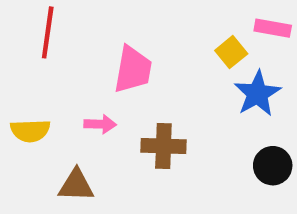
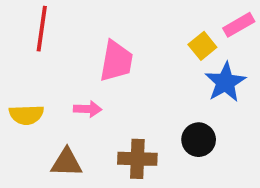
pink rectangle: (273, 28) -> (239, 25), turned -40
brown cross: (163, 146) -> (137, 159), moved
black circle: (273, 166) -> (199, 140), moved

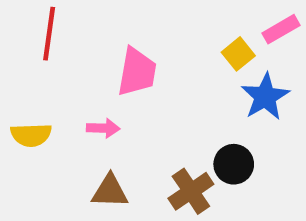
brown cross: (137, 159) -> (191, 191), moved, turned -36
brown triangle: (67, 163) -> (110, 191), moved

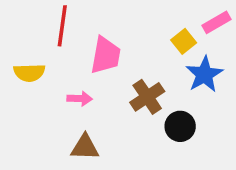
red line: (49, 34) -> (62, 26), moved
yellow semicircle: (31, 135) -> (29, 73), moved
brown cross: (191, 191) -> (147, 97), moved

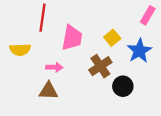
pink rectangle: (217, 22) -> (148, 15), turned -30
yellow square: (184, 41) -> (112, 38), moved
brown triangle: (85, 147) -> (48, 91), moved

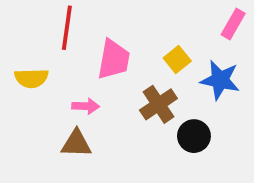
blue star: (139, 51) -> (220, 80), turned -30

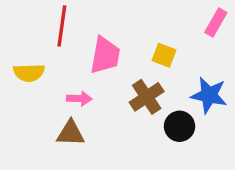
yellow square: (177, 59) -> (164, 55), turned -30
blue star: (220, 80) -> (209, 95), moved

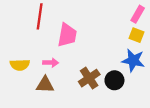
yellow square: (164, 55) -> (137, 35), moved
yellow semicircle: (29, 73) -> (20, 65), moved
brown cross: (147, 97) -> (89, 78), moved

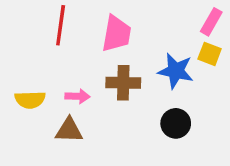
pink trapezoid: (67, 35) -> (116, 34), moved
blue star: (133, 60) -> (176, 71), moved
brown cross: (89, 78) -> (123, 83), moved, turned 35

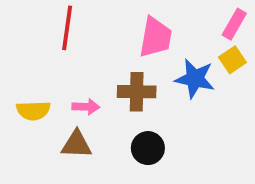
pink trapezoid: (116, 34) -> (155, 37), moved
yellow square: (210, 54) -> (232, 60), turned 35
black circle: (176, 123) -> (148, 148), moved

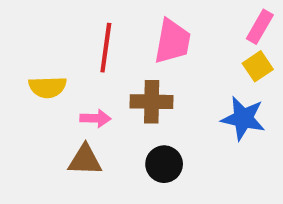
red line: (67, 28) -> (106, 48), moved
blue star: (195, 79) -> (243, 118), moved
yellow semicircle: (33, 111) -> (48, 87), moved

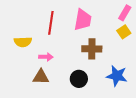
brown cross: (152, 102) -> (92, 49), moved
blue star: (243, 118) -> (117, 76), moved

